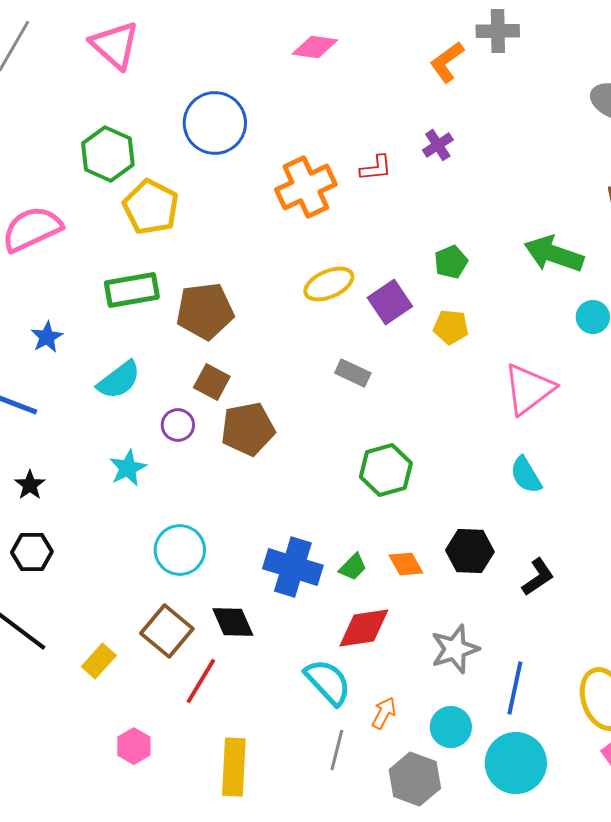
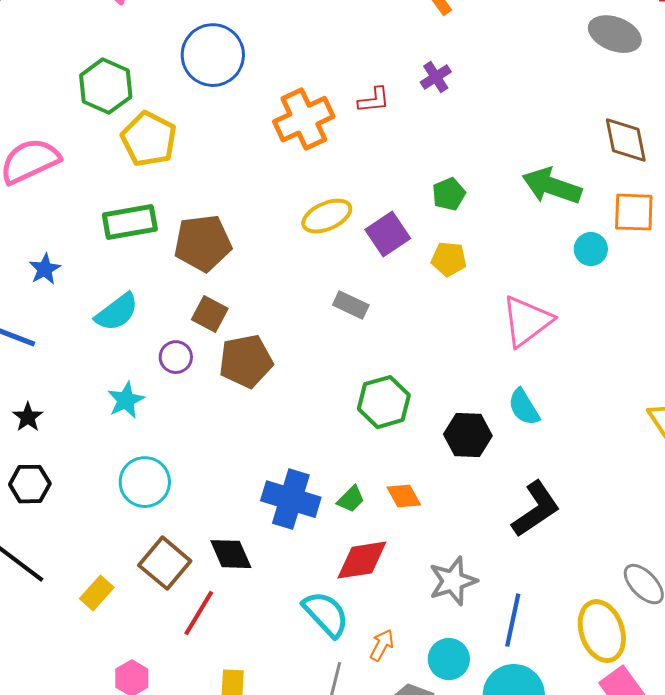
cyan circle: (180, 550) -> (145, 482), moved
black hexagon: (470, 551) -> (468, 435), moved
black L-shape: (538, 577) -> (536, 509), size x1.5

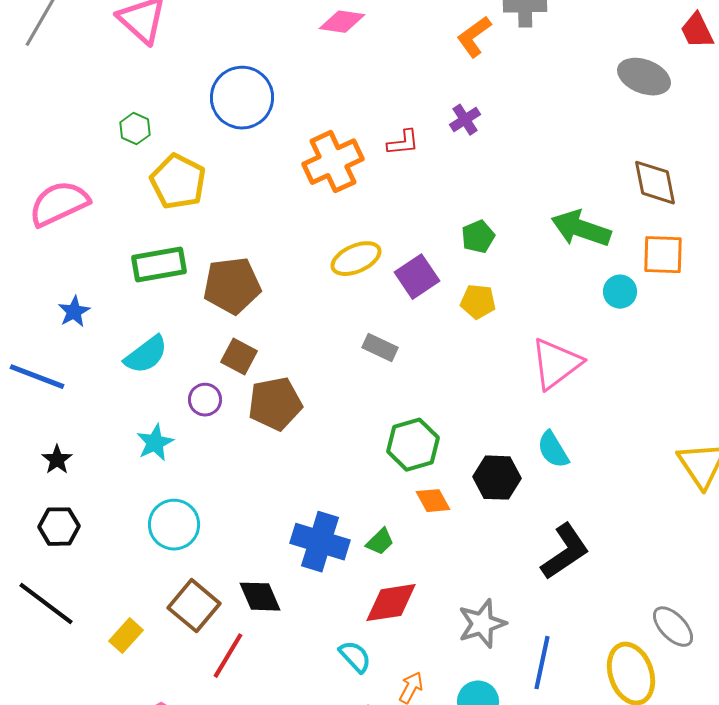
green hexagon: (106, 86) -> (135, 129), size x0.6
orange diamond: (404, 496) -> (433, 501), moved
cyan semicircle: (326, 614) -> (355, 657), size x0.7

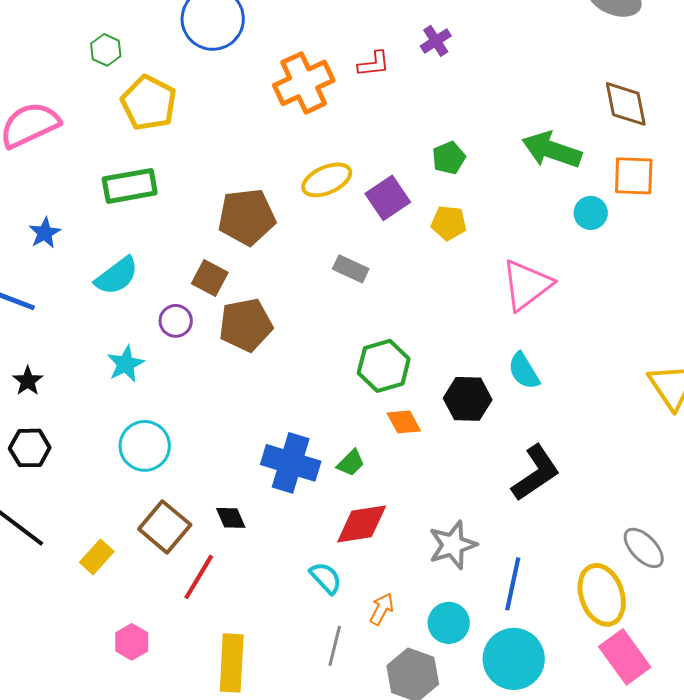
brown pentagon: (232, 286) -> (247, 217), moved
black diamond: (260, 597) -> (231, 518), size x0.7

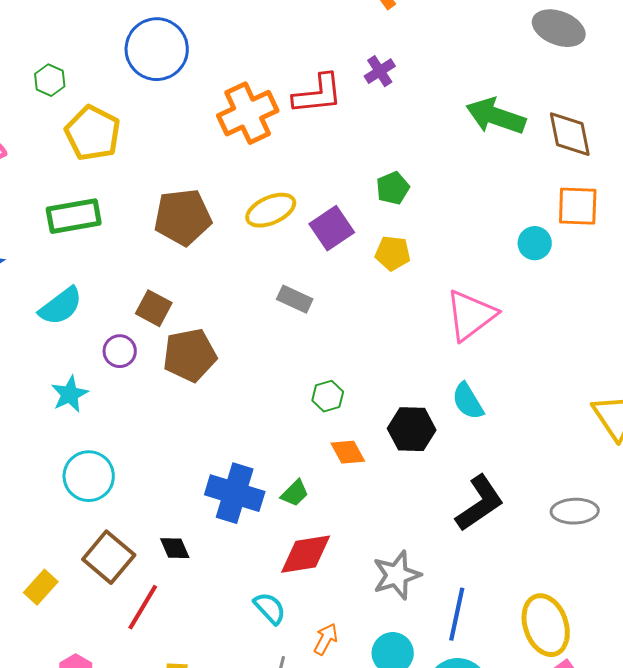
red L-shape: (374, 64) -> (318, 94), size x1.6
green arrow: (552, 150) -> (496, 116), moved
brown pentagon: (247, 217) -> (183, 217), moved
green hexagon: (384, 366) -> (328, 396), size x0.6
gray ellipse: (644, 548) -> (575, 511), moved, turned -48

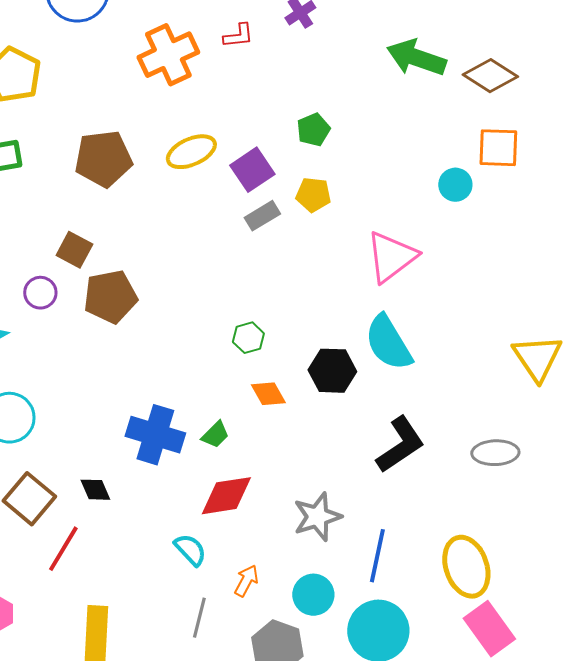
red L-shape: (318, 94) -> (238, 36), size x0.6
brown diamond: (570, 134) -> (490, 76), turned -46
gray rectangle: (295, 299) -> (262, 216), moved, turned -56
cyan semicircle: (468, 401) -> (388, 343), size x1.5

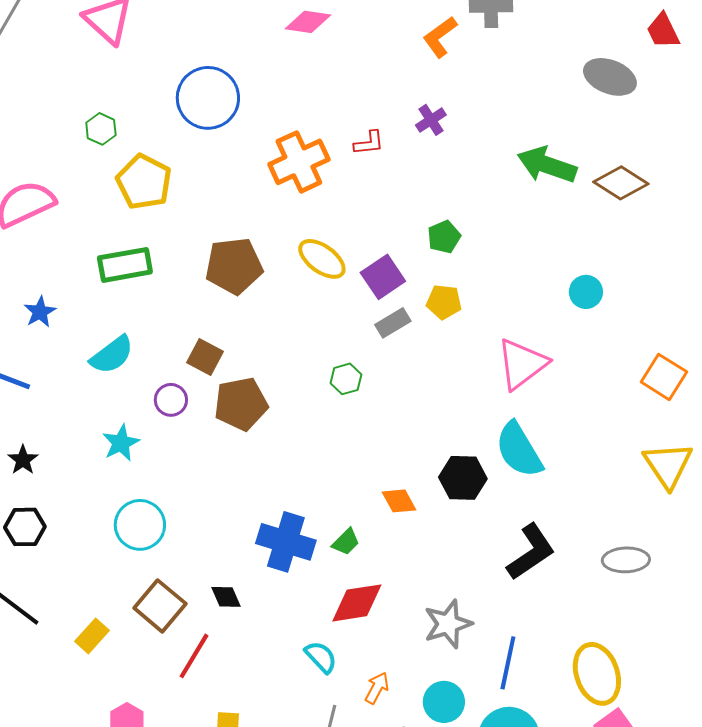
orange square: (498, 148) -> (664, 377), moved, turned 30
yellow ellipse: (191, 152) -> (322, 259), turned 60
green hexagon: (248, 338) -> (346, 379), moved

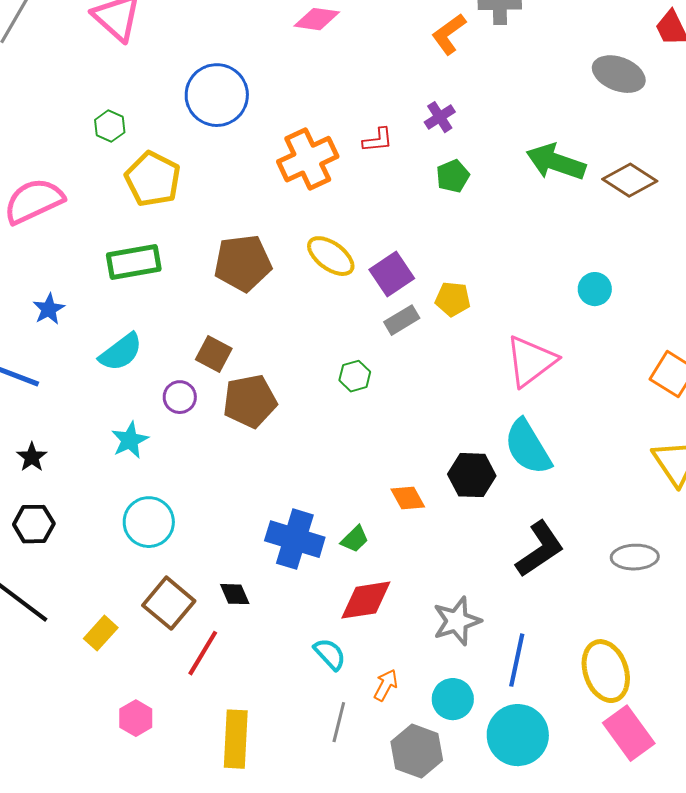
green pentagon: (444, 237) -> (453, 176), moved

